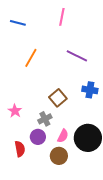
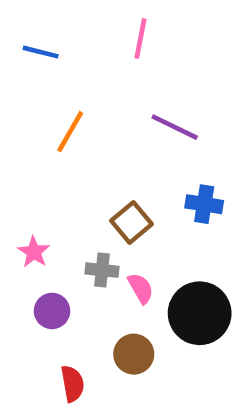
gray cross: (45, 119) -> (102, 270), turned 32
pink semicircle: (63, 136) -> (141, 288), moved, turned -56
purple circle: (38, 137) -> (52, 311), moved
red semicircle: (20, 149) -> (72, 384), moved

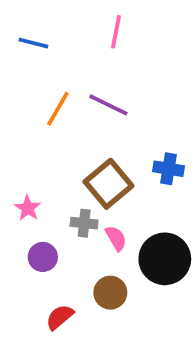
purple line: (175, 127) -> (108, 105), moved
brown square: (131, 222) -> (108, 184), size x1.4
red semicircle: (72, 384) -> (60, 317), turned -120

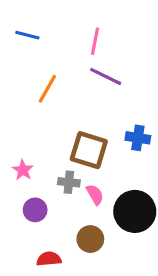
pink line: (116, 32) -> (95, 41), moved
purple line: (108, 105) -> (106, 76), moved
brown square: (108, 184) -> (89, 150), turned -33
red semicircle: (60, 317) -> (49, 259), turned 35

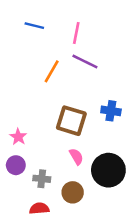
blue line: (27, 35) -> (34, 26), moved
orange line: (47, 89) -> (52, 71), moved
gray cross: (69, 182) -> (42, 179), moved
purple circle: (35, 210) -> (16, 165), moved

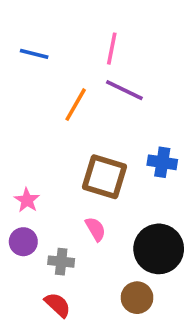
blue line: (34, 26) -> (34, 54), moved
pink semicircle: (76, 157) -> (95, 229), moved
brown circle: (73, 192) -> (137, 298), moved
red semicircle: (39, 208) -> (58, 305), turned 48

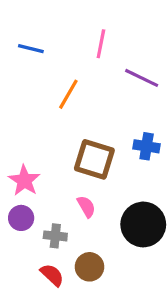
purple line: (124, 90) -> (142, 78), moved
pink star: (27, 200) -> (24, 181), size x1.4
brown circle: (137, 298) -> (90, 267), moved

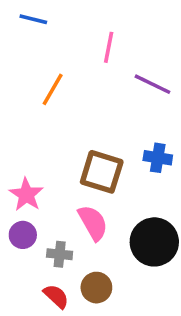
blue line: (31, 49) -> (33, 19), moved
orange line: (68, 94) -> (53, 89), moved
pink semicircle: (86, 207) -> (93, 223), size x1.5

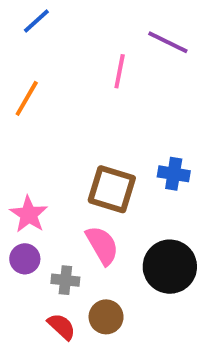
blue line: (33, 19) -> (36, 21), turned -56
pink line: (109, 47) -> (120, 71), moved
purple line: (153, 84) -> (168, 42), moved
orange line: (53, 89) -> (27, 98), moved

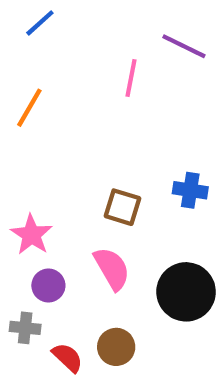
brown square: (112, 189) -> (123, 207), size x0.7
purple circle: (25, 259) -> (48, 286), moved
gray cross: (65, 280) -> (25, 328), moved

